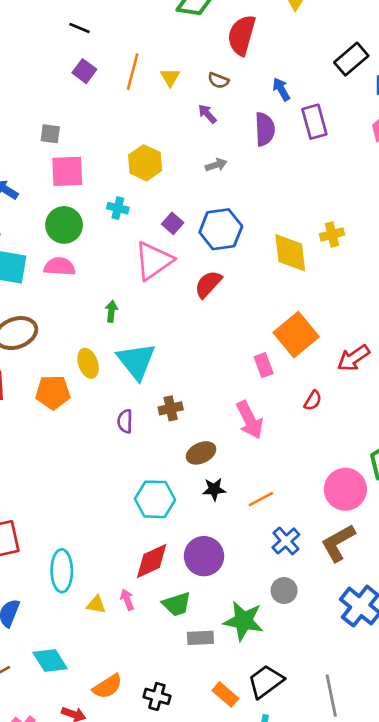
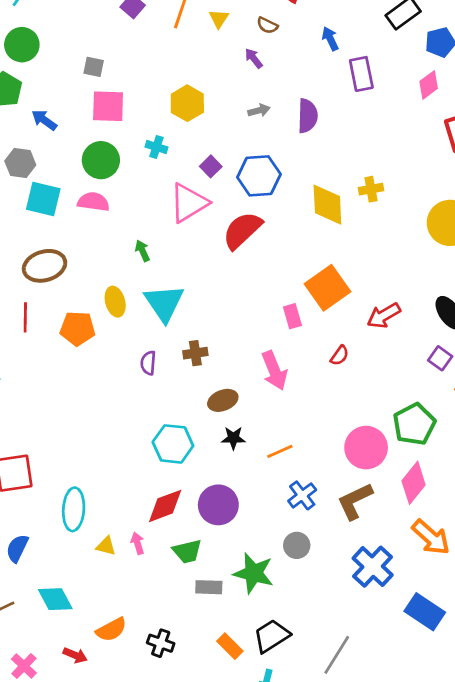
purple semicircle: (265, 129) -> (308, 116), moved
red semicircle: (208, 284) -> (242, 230), size x1.4
green arrow: (111, 311) -> (142, 251), turned -35
gray line: (331, 696) -> (337, 655), turned 39

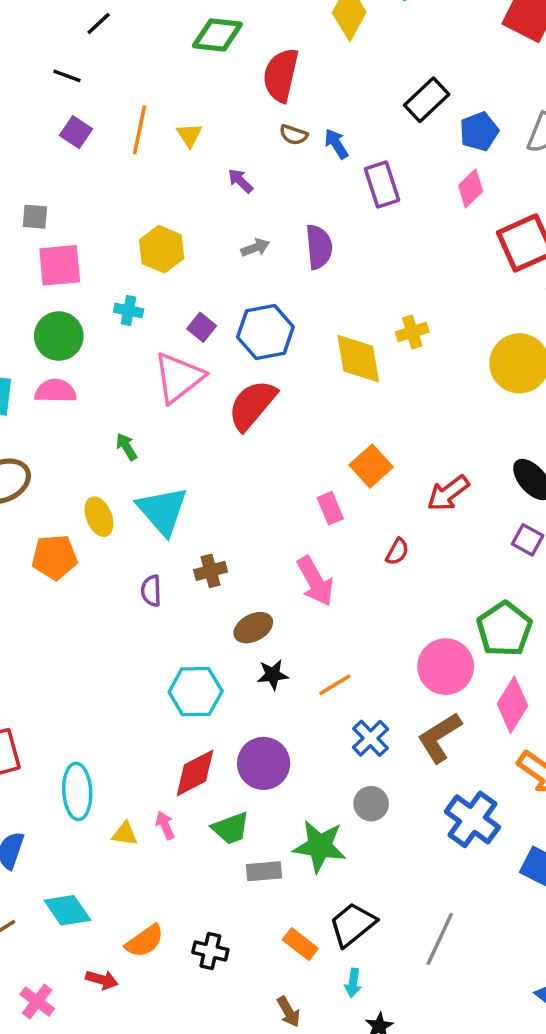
brown semicircle: (267, 25) -> (294, 135), moved
orange square: (327, 288) -> (371, 466), size x0.7

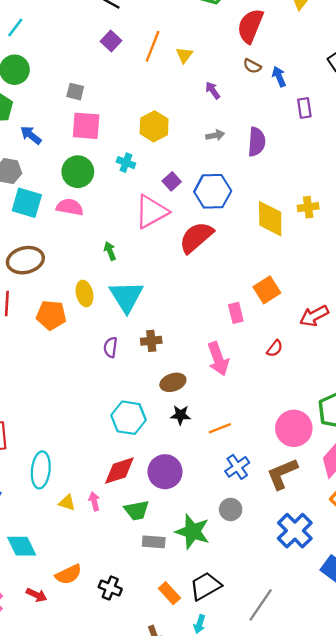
purple rectangle: (382, 185) -> (304, 108), size x0.7

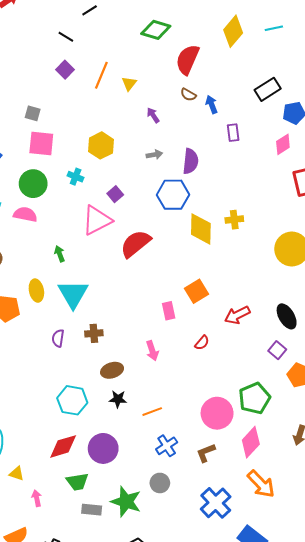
blue hexagon: (213, 191) -> (173, 195), moved
pink arrow: (218, 359) -> (152, 351), size x0.7
brown L-shape: (282, 474) -> (206, 453), size x0.7
pink arrow: (94, 501) -> (37, 498), moved

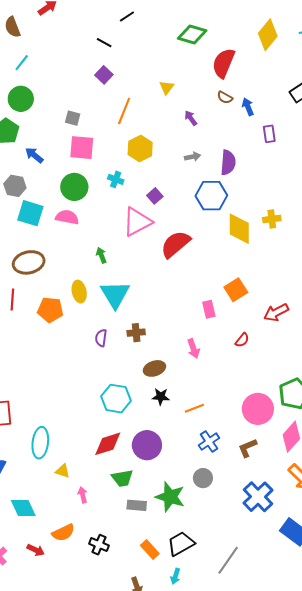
orange line: (101, 75) -> (124, 111), moved

